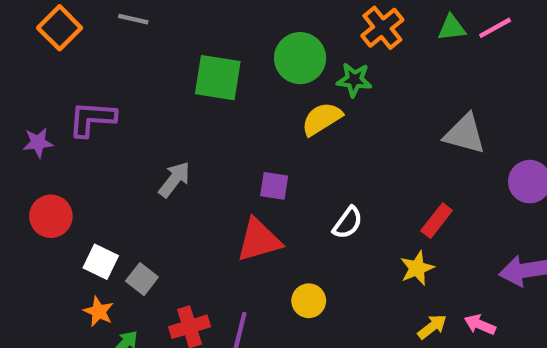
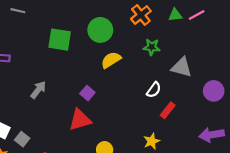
green star: (354, 80) -> (152, 47), moved
purple square: (274, 186) -> (87, 93), turned 32
white semicircle: (348, 223) -> (154, 90), moved
yellow star: (417, 268) -> (152, 141), moved

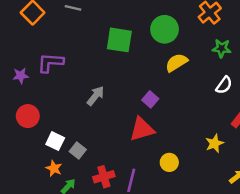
white semicircle: (154, 90) -> (224, 85), moved
yellow star: (152, 141) -> (214, 143), moved

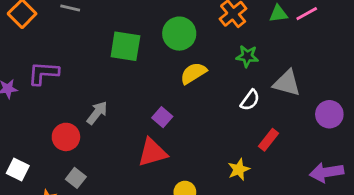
red circle: (28, 116) -> (66, 137), moved
white square: (55, 141) -> (18, 169), moved

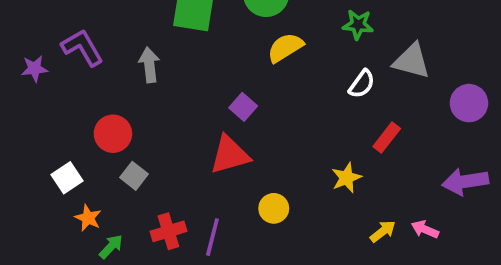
purple L-shape: (43, 73) -> (82, 48), turned 56
gray arrow: (97, 113) -> (149, 65), moved, turned -45
white square: (18, 169) -> (67, 178), moved, turned 30
gray square: (76, 178) -> (134, 176), moved

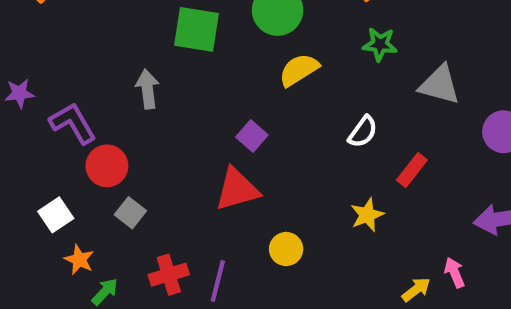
purple L-shape: (82, 48) -> (73, 123), moved
white semicircle: (362, 84) -> (363, 132), moved
pink arrow: (425, 229) -> (455, 272), turned 44
yellow arrow: (383, 231) -> (416, 290), moved

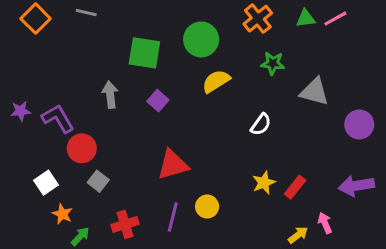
purple star: (19, 93) -> (21, 111), moved
purple square: (252, 136) -> (158, 101), moved
red rectangle: (412, 170) -> (295, 187), moved
purple line: (218, 281) -> (173, 217), moved

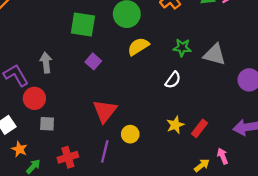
green star: (273, 63) -> (182, 48), moved
gray arrow: (110, 95) -> (46, 63), moved
red triangle: (173, 165) -> (105, 111), turned -36
gray square: (98, 181) -> (47, 124), turned -35
yellow circle: (207, 207) -> (130, 134), moved

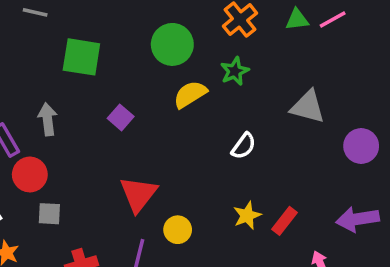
green square: (83, 24) -> (81, 57), moved
green star: (182, 48) -> (235, 71), moved, turned -30

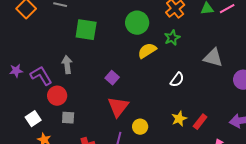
purple square: (121, 117) -> (112, 78), moved

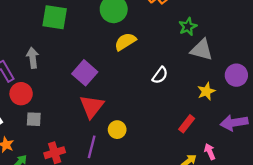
green star: (172, 38) -> (188, 27), moved
purple square: (112, 78) -> (85, 73), size x1.5
yellow star: (179, 119) -> (206, 91), moved

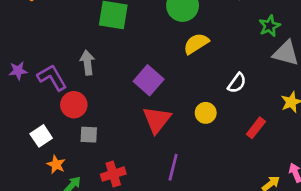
red rectangle: (187, 124) -> (256, 128), moved
yellow circle: (117, 130) -> (206, 113), moved
purple line: (92, 147) -> (173, 167), moved

